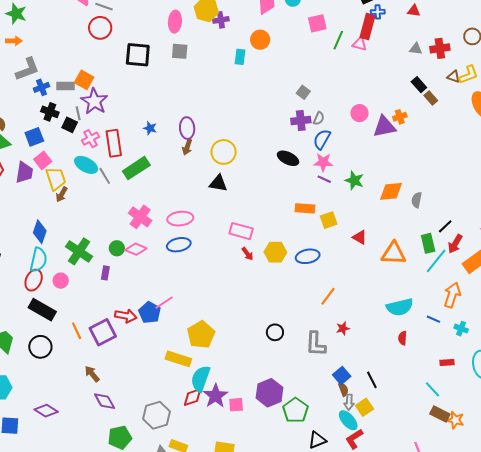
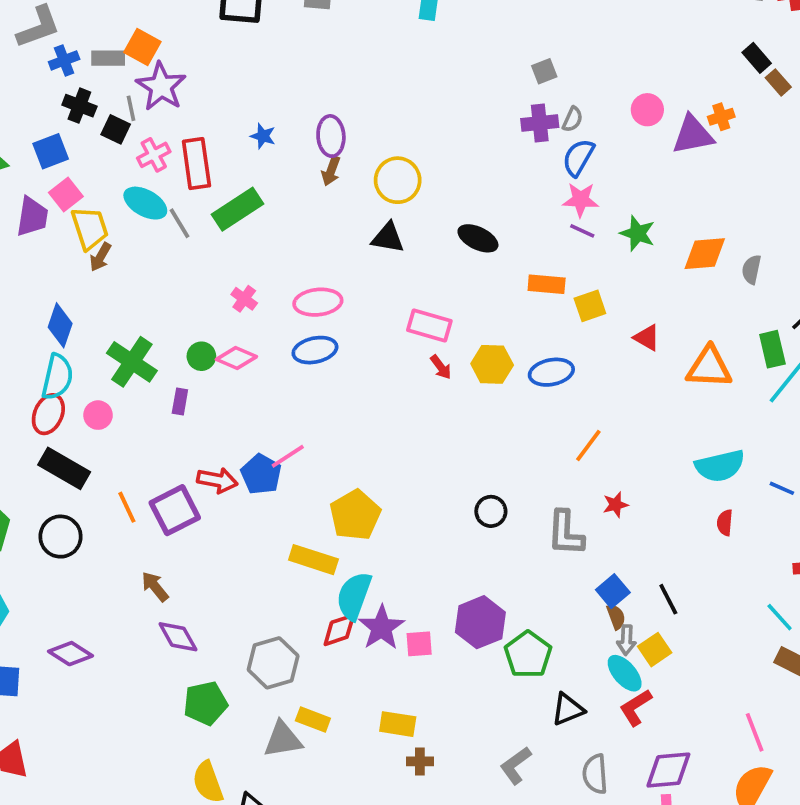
gray square: (303, 92) -> (544, 71), turned 32
black ellipse: (288, 158) -> (478, 238), moved
pink cross: (140, 217) -> (244, 299), size x0.6

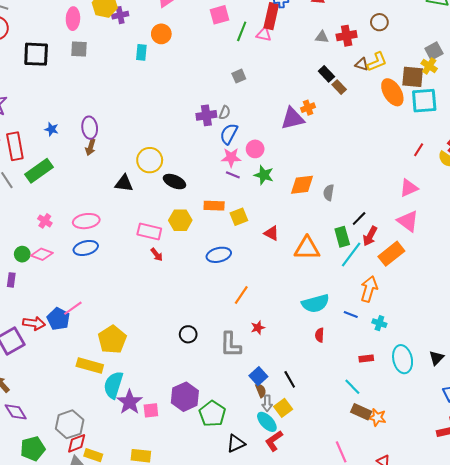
gray square: (544, 71) -> (239, 76), moved
pink circle: (647, 110) -> (255, 149), moved
yellow circle: (398, 180) -> (150, 160), moved
yellow hexagon: (492, 364) -> (180, 220), moved
red diamond: (339, 630) -> (77, 443), moved

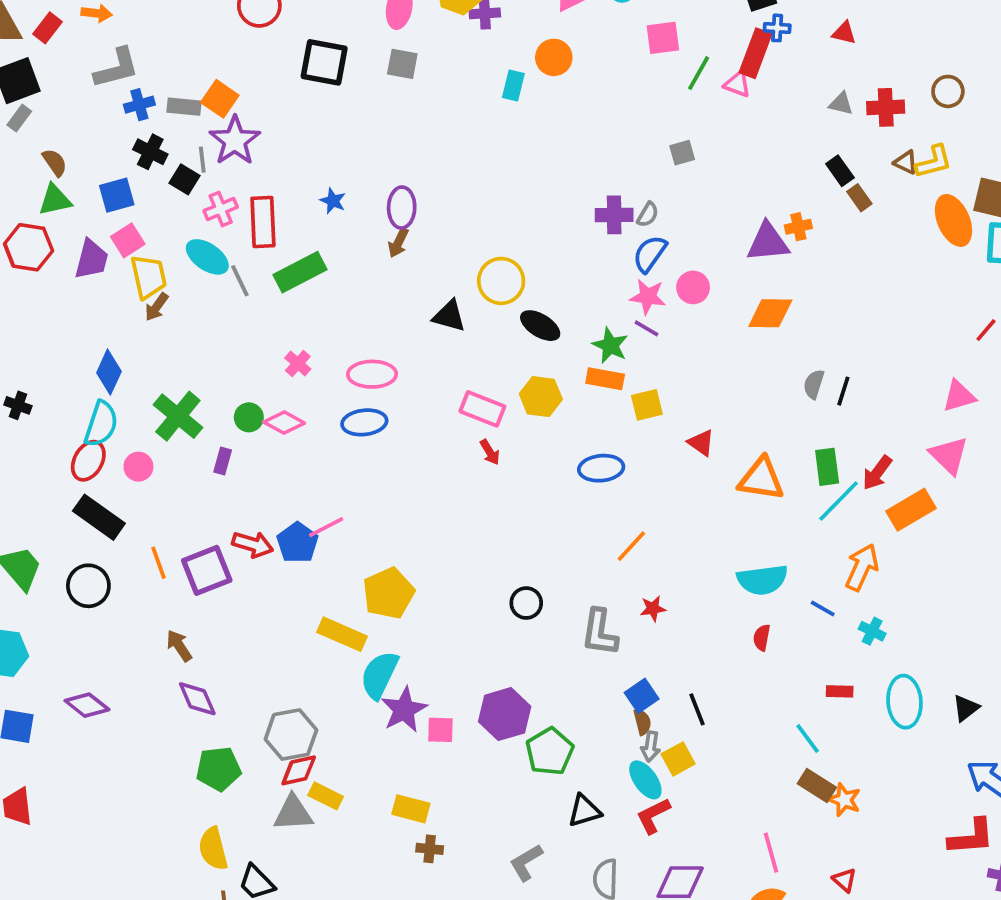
green star: (264, 175) -> (610, 345), moved
orange diamond: (302, 185) -> (770, 313), moved
black line: (359, 219) -> (843, 391), moved, turned -35

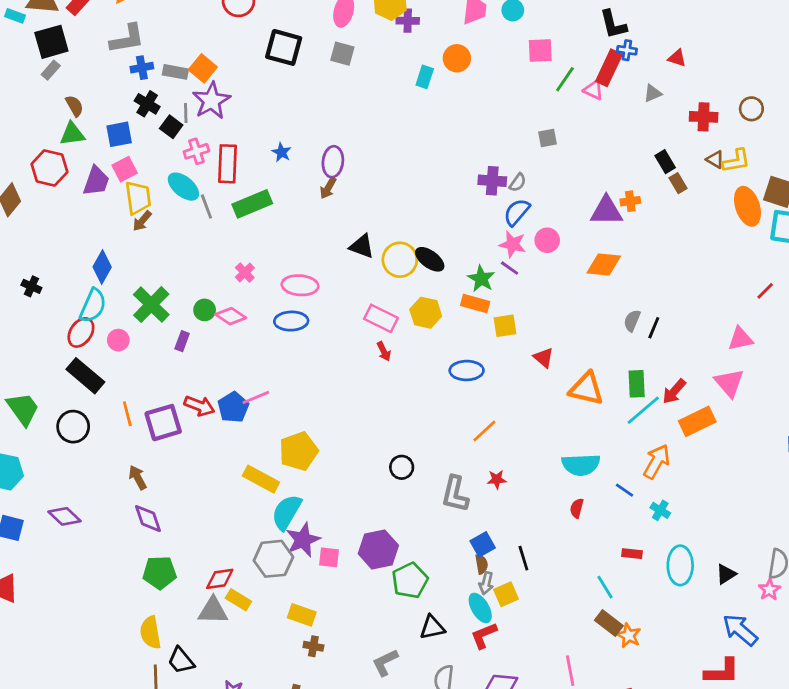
gray triangle: (841, 104) -> (653, 93), moved, turned -42
yellow circle: (501, 281) -> (400, 260), moved
gray hexagon: (291, 735) -> (273, 559), moved

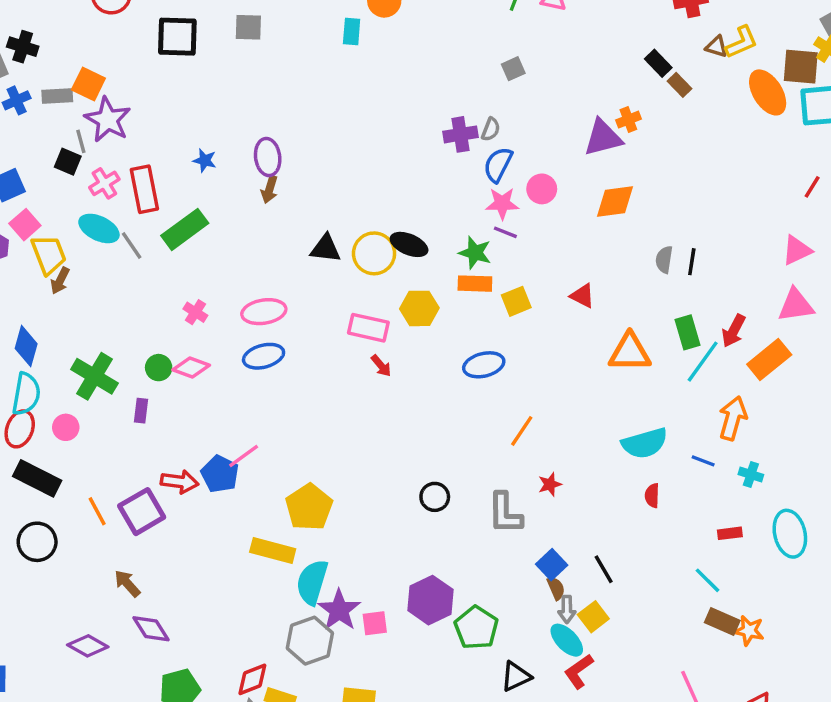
black cross: (147, 104) -> (23, 47), moved
red triangle: (543, 358) -> (582, 296), moved
pink triangle: (729, 383) -> (796, 305), turned -44
purple diamond: (64, 516) -> (88, 646), moved

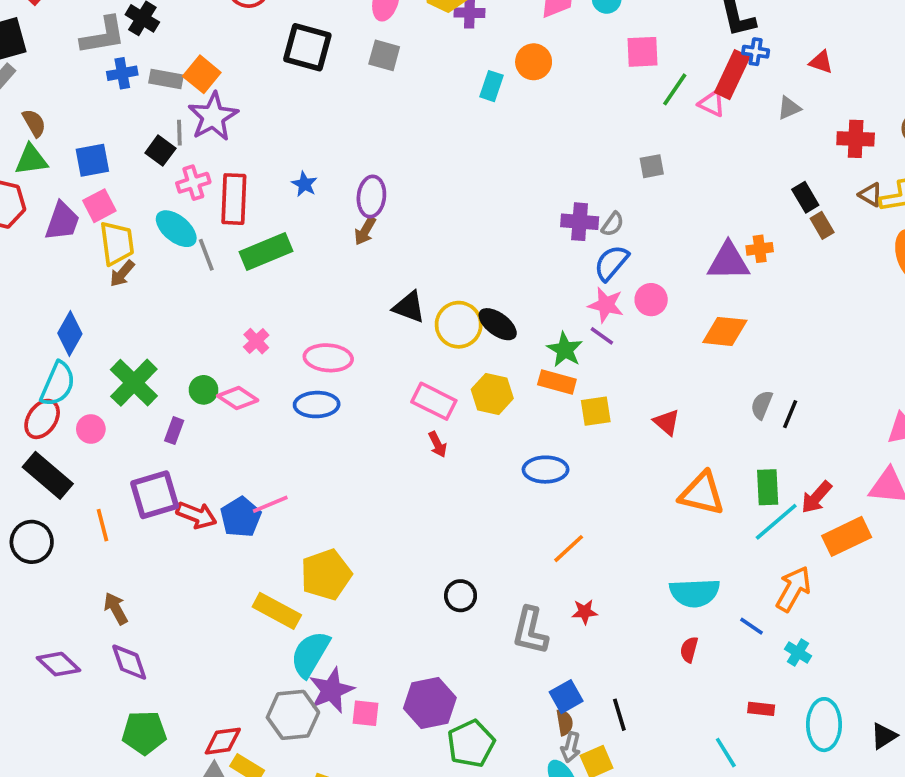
purple square: (142, 512) -> (155, 495), moved

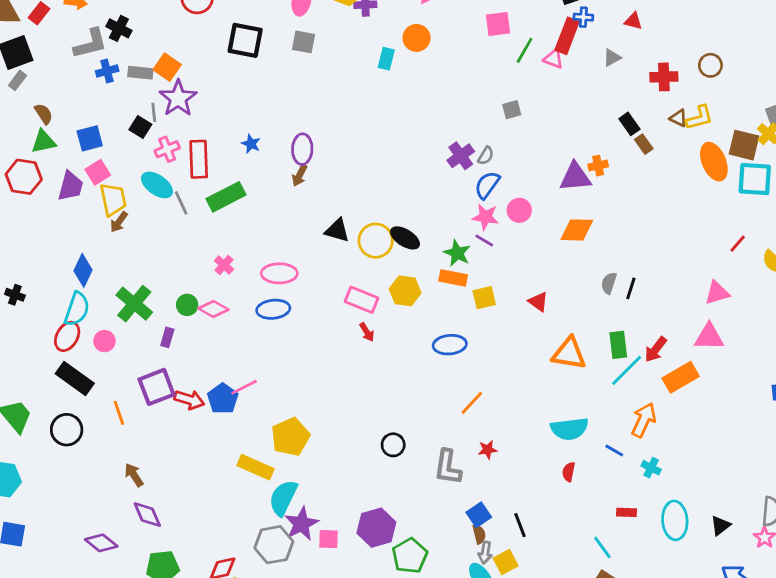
purple cross: (580, 222) -> (461, 156), turned -36
purple diamond: (58, 664) -> (101, 543), moved

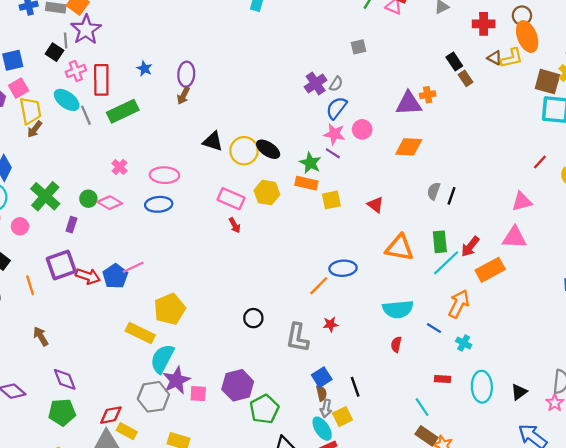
orange ellipse: (714, 162) -> (527, 37), moved
blue ellipse: (450, 345) -> (343, 268), moved
purple diamond: (147, 515) -> (65, 379), moved

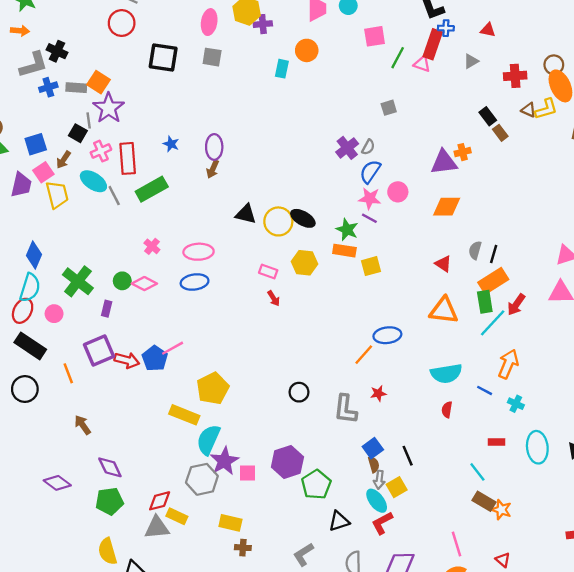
brown arrow: (35, 129) -> (63, 160), moved
pink rectangle: (231, 199) -> (268, 271), size x0.7
red triangle: (375, 205) -> (443, 264), moved
orange rectangle: (490, 270) -> (493, 281), moved

